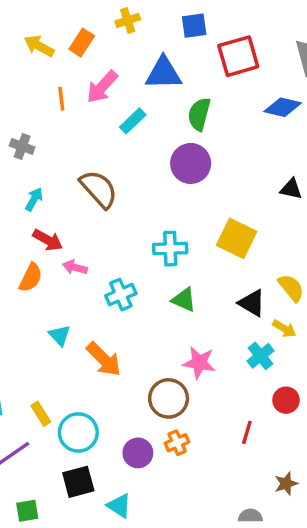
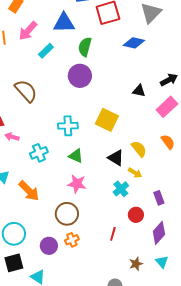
pink star: (199, 363) -> (77, 184), moved

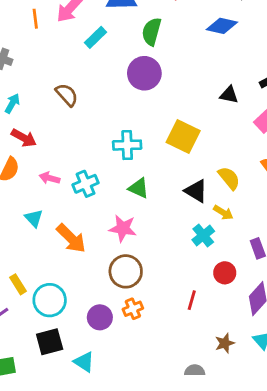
brown semicircle: (26, 91) -> (67, 95), size x0.7
pink arrow: (12, 137) -> (50, 178), moved
pink star: (77, 184) -> (123, 228), moved

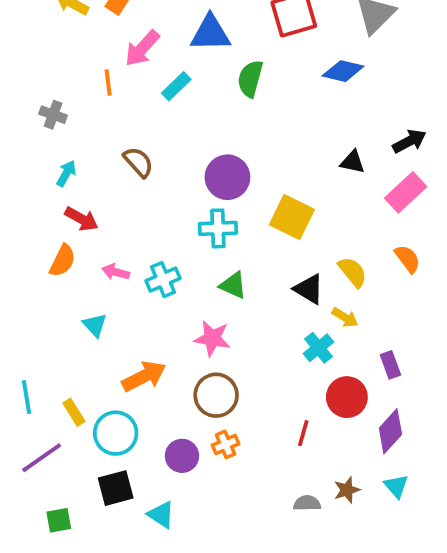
orange line: (35, 19) -> (108, 82), moved
purple circle: (144, 73) -> (227, 177), moved
orange arrow: (71, 238) -> (144, 376), moved, turned -72
red circle: (225, 273) -> (347, 397), size x1.4
gray semicircle: (195, 370) -> (307, 503), moved

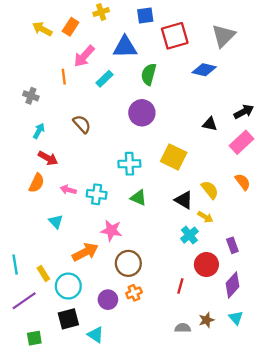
purple circle: (227, 177) -> (142, 113), moved
cyan cross: (163, 280) -> (97, 194), turned 30
pink star: (212, 338) -> (111, 231), moved

